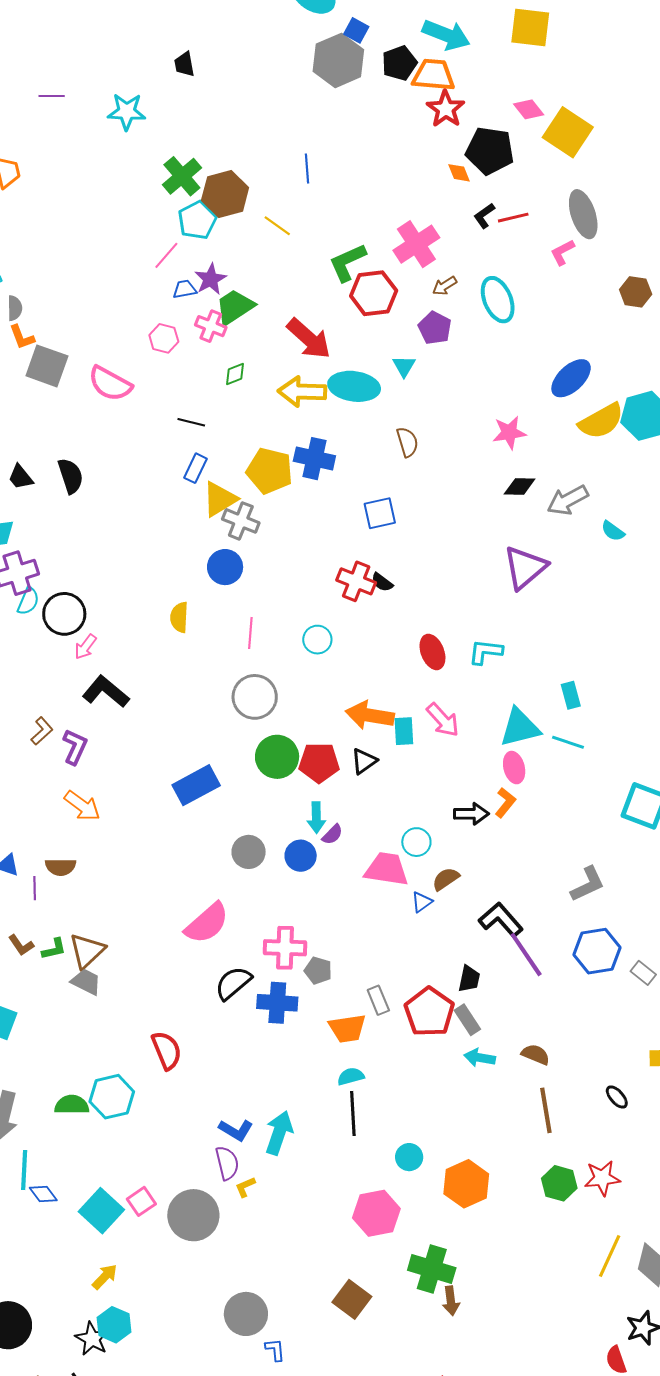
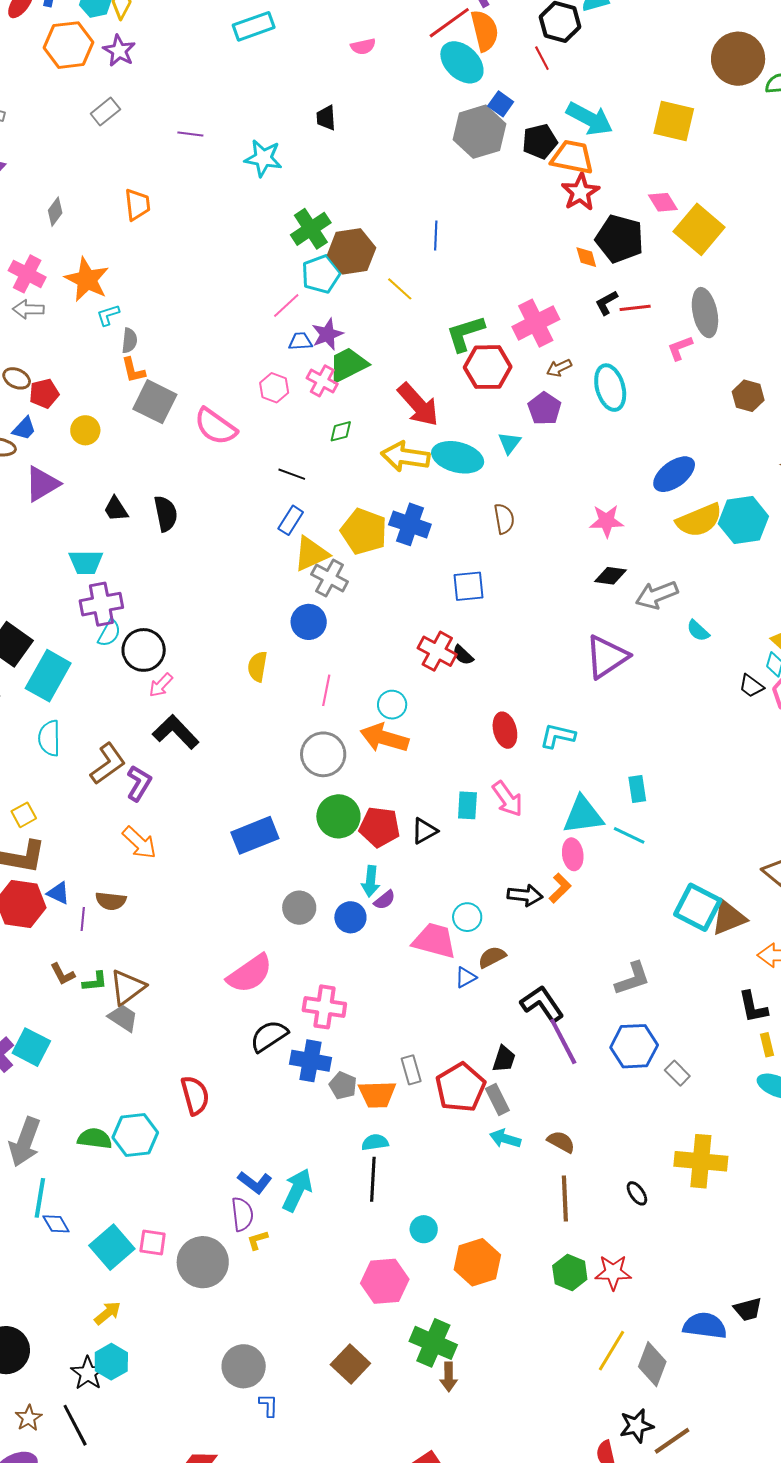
orange arrow: (370, 715) -> (384, 738), moved
brown L-shape: (42, 731) -> (108, 764), size x1.5
gray pentagon: (318, 971) -> (343, 1085), moved
pink square: (141, 1201) -> (153, 1243), turned 36

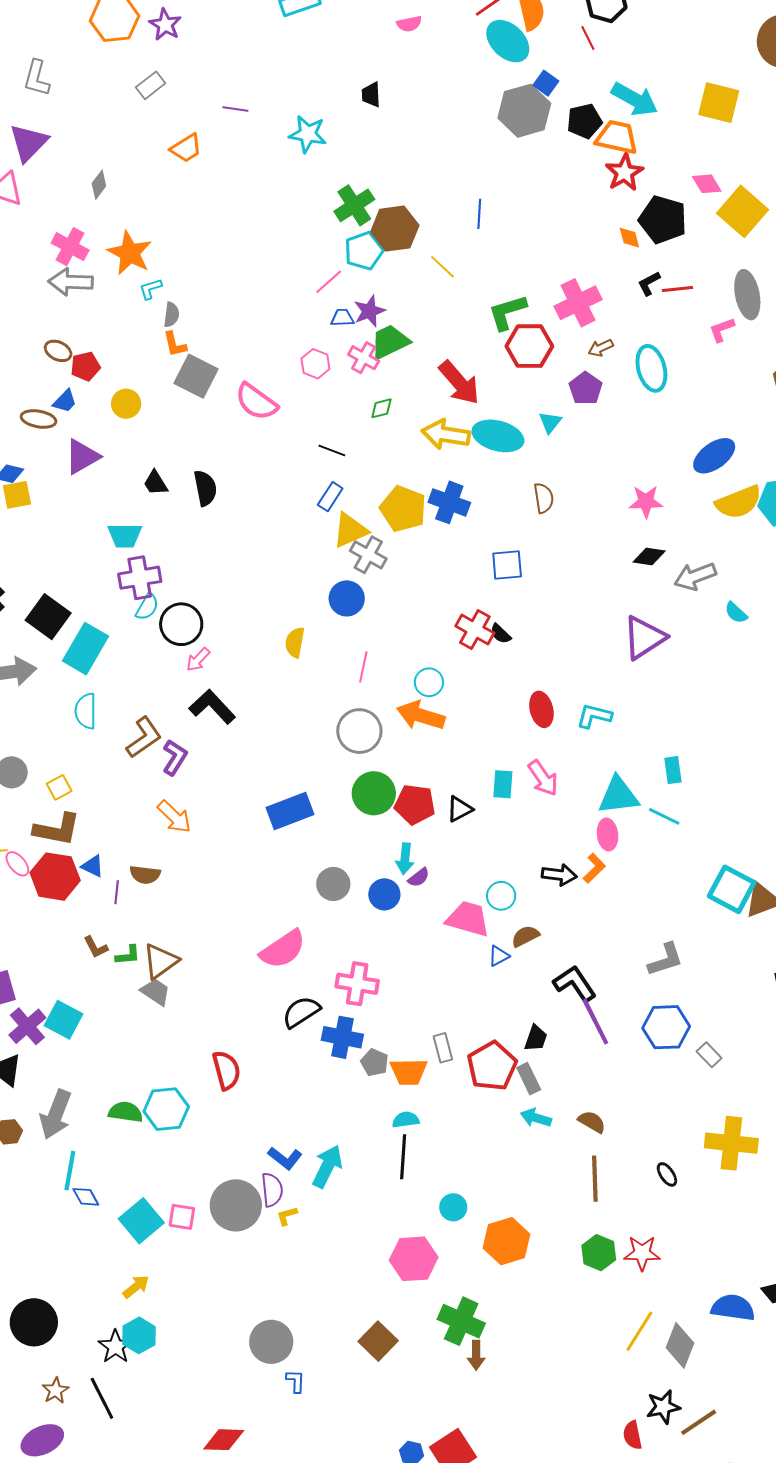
orange trapezoid: (137, 205) -> (186, 148), moved, turned 64
gray arrow: (28, 309) -> (71, 282), size x1.4
gray circle: (203, 1262) -> (236, 1205), moved

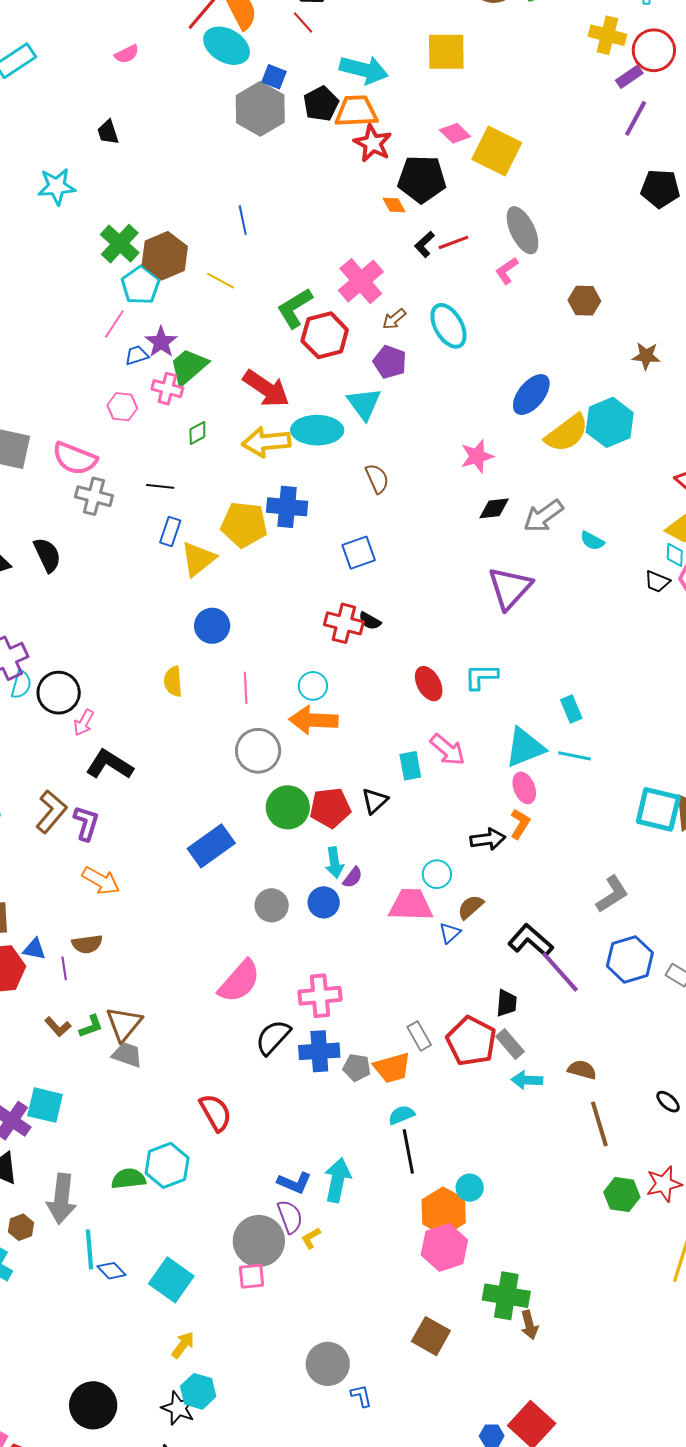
cyan triangle: (550, 422) -> (364, 404), size x1.5
gray cross: (368, 555) -> (94, 496), moved
pink square: (182, 1217) -> (251, 1276), moved
orange hexagon: (506, 1241) -> (444, 1211), moved

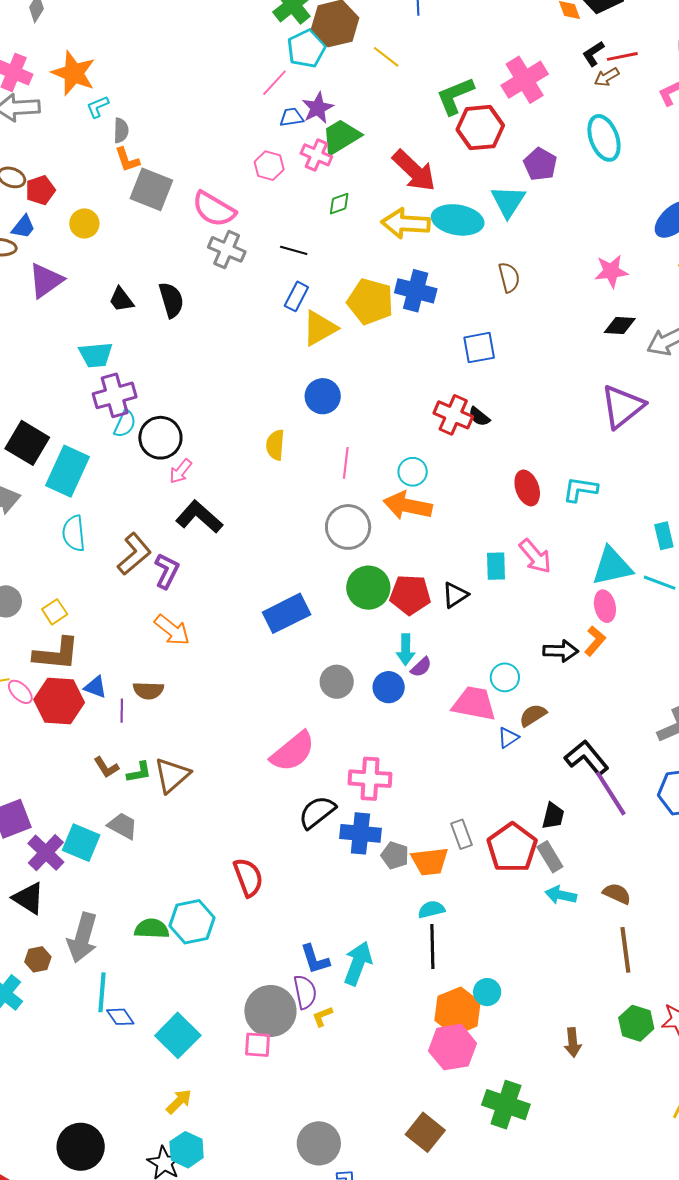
brown arrow: (394, 319) -> (607, 77), moved
gray trapezoid: (127, 1055) -> (123, 826), moved
blue L-shape: (294, 1183) -> (315, 959), turned 40
brown arrow: (529, 1325) -> (573, 1042), moved

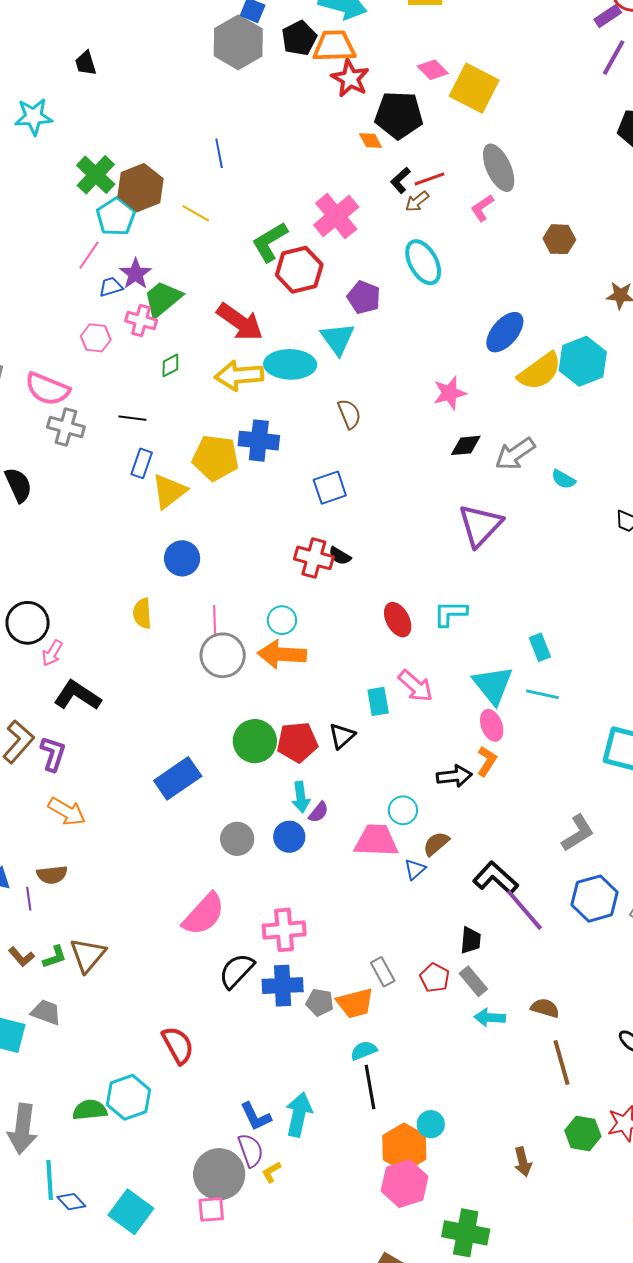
gray circle: (348, 527) -> (223, 655), moved
cyan triangle: (612, 566) -> (493, 685), turned -48
red pentagon: (512, 848) -> (435, 978), size x0.6

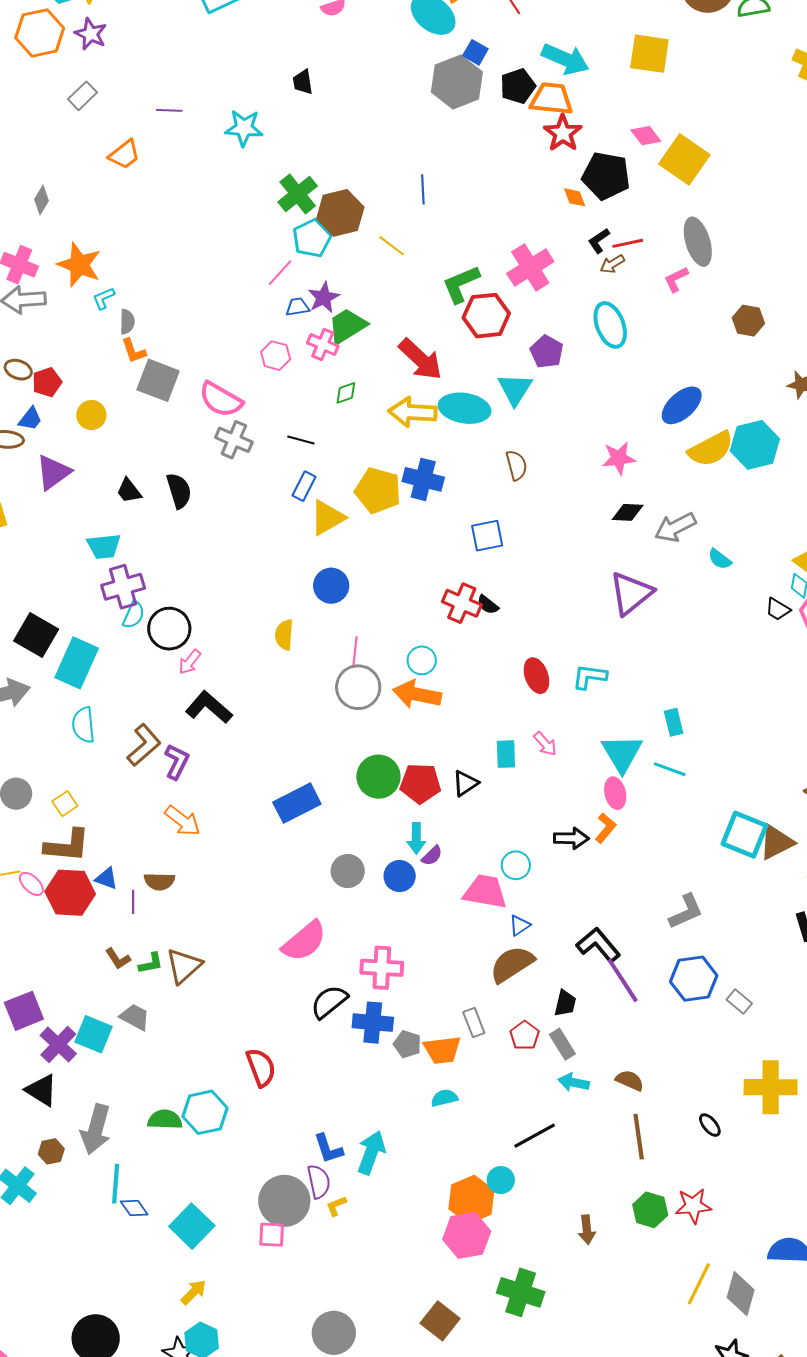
pink arrow: (416, 686) -> (545, 744), size x0.7
brown semicircle: (436, 844) -> (512, 964), moved, size x1.6
black line: (370, 1087) -> (535, 1136), moved, turned 63

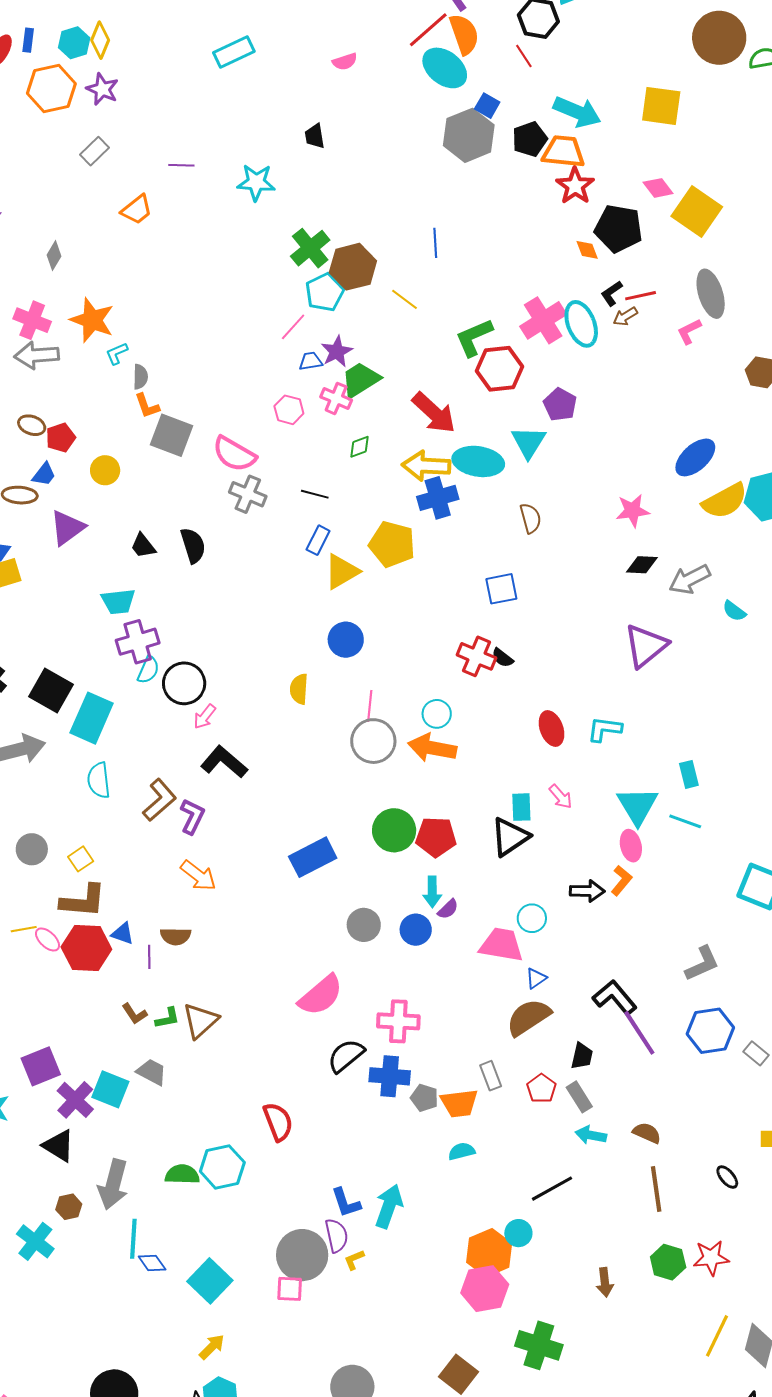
cyan ellipse: (610, 325) -> (581, 324), moved
blue cross: (423, 479) -> (438, 498), moved, turned -30
black triangle: (465, 783) -> (510, 837), moved, size x1.5

